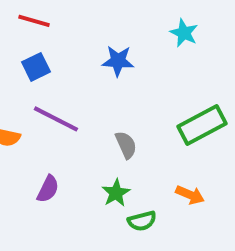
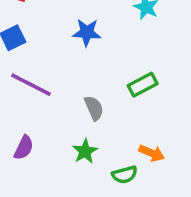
green rectangle: (202, 125) -> (143, 85), moved, size x0.7
green semicircle: (142, 221) -> (125, 175), moved

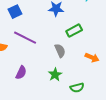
green rectangle: (143, 85) -> (74, 31), moved
orange arrow: (152, 153) -> (92, 58), moved

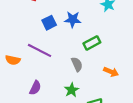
blue square: (15, 12) -> (49, 23), moved

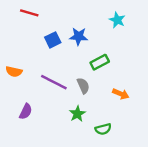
purple line: (40, 50) -> (54, 82), moved
orange semicircle: (13, 60) -> (14, 72), moved
purple semicircle: (35, 88) -> (26, 111), moved

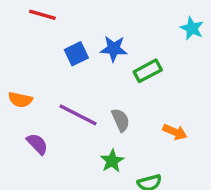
cyan star: (117, 20) -> (192, 28), moved
green rectangle: (100, 62) -> (148, 71), moved
purple semicircle: (26, 111) -> (37, 144), moved, turned -70

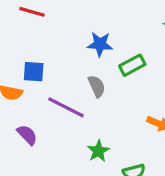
blue square: (76, 54) -> (34, 72), moved, turned 30
gray semicircle: (121, 120) -> (97, 86), moved

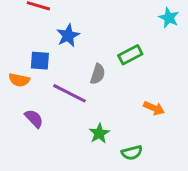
blue star: (100, 44) -> (68, 35), moved, turned -30
gray semicircle: (97, 86) -> (98, 74), turned 42

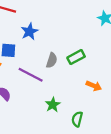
green rectangle: (130, 55) -> (76, 57), moved
green semicircle: (132, 153) -> (77, 119), turned 120

